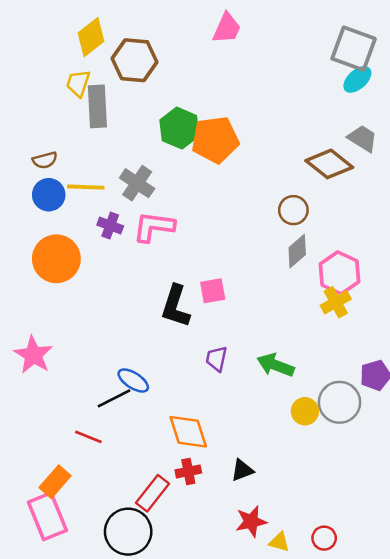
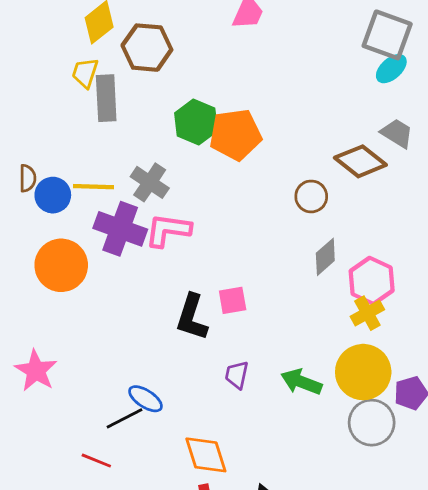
brown semicircle: (45, 160) -> (27, 178), moved, turned -75
brown circle: (293, 210) -> (311, 196), moved
purple cross: (110, 225) -> (120, 229), size x1.8
yellow circle: (305, 411) -> (363, 372), moved, size x1.8

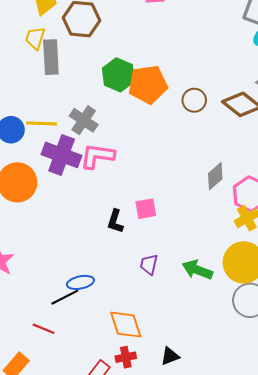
brown circle: (311, 196) -> (194, 100), moved
black L-shape: (192, 317) -> (115, 221), size x0.7
blue ellipse: (145, 399) -> (80, 282), turned -45

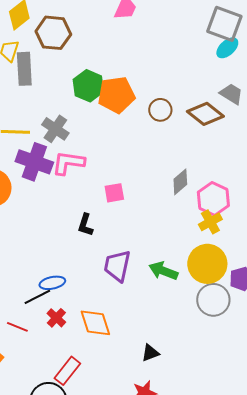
pink square: (146, 209) -> (114, 193), moved
purple trapezoid: (149, 265) -> (117, 266), size x1.6
black triangle: (170, 356) -> (150, 353), moved
red cross: (126, 357) -> (56, 318), moved, turned -36

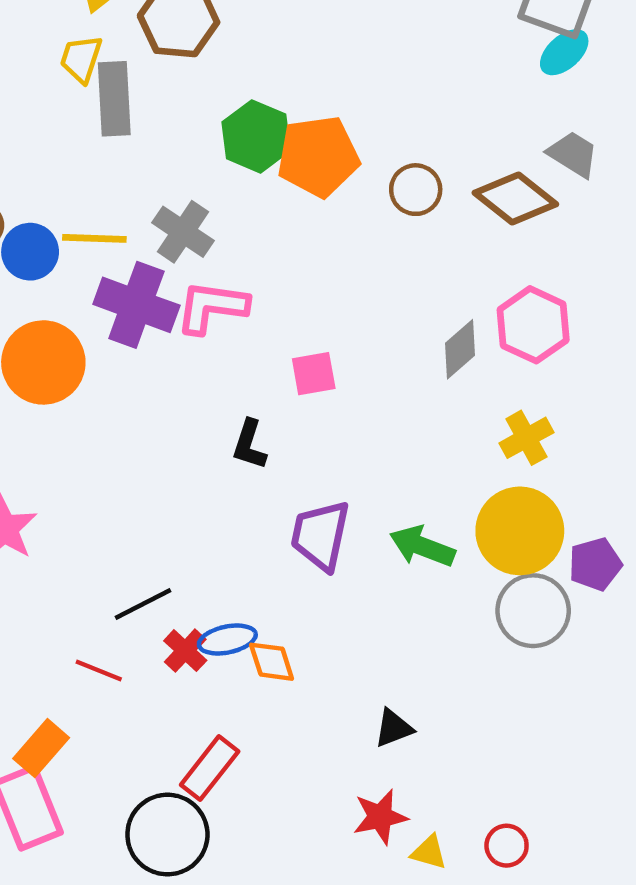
pink hexagon: (213, 199) -> (533, 325), moved
blue ellipse: (52, 283) -> (227, 639), moved
orange diamond: (95, 323) -> (272, 662), size x0.7

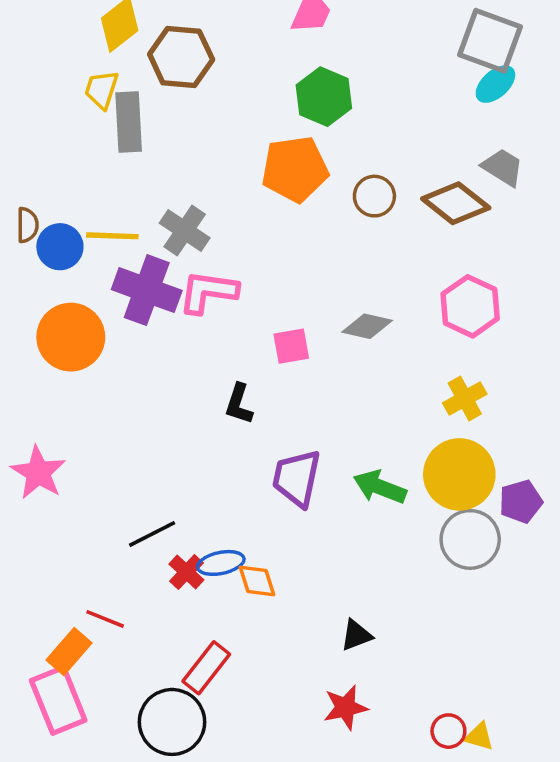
green hexagon: (256, 136) -> (324, 97), moved
gray diamond: (460, 349) -> (367, 326), moved, turned 54
red line: (99, 671) -> (105, 619), moved
yellow triangle: (429, 852) -> (479, 736), moved

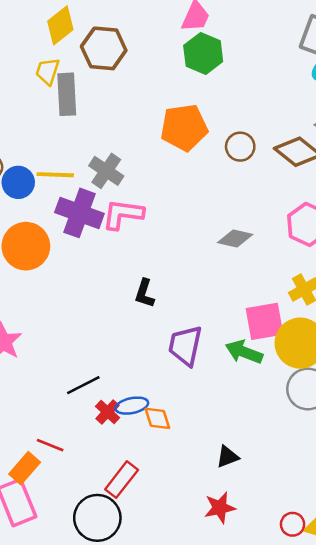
green hexagon: (324, 97) -> (203, 53), moved
pink square: (291, 346) -> (264, 321), moved, size x1.5

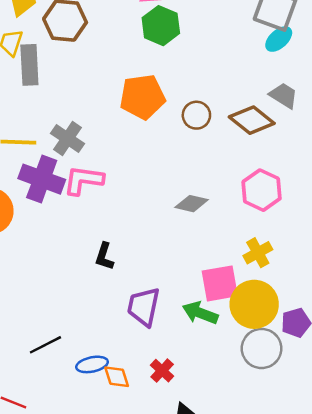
red cross: (108, 412) -> (162, 371), moved

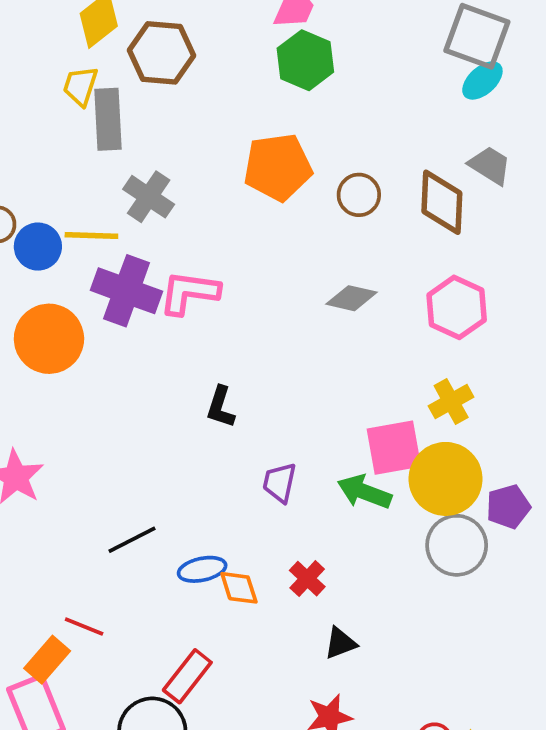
brown diamond: (252, 120) -> (442, 202), turned 54
gray cross: (67, 139) -> (149, 197), moved
gray diamond: (192, 204) -> (351, 298), moved
purple trapezoid: (144, 307) -> (280, 483), size x0.7

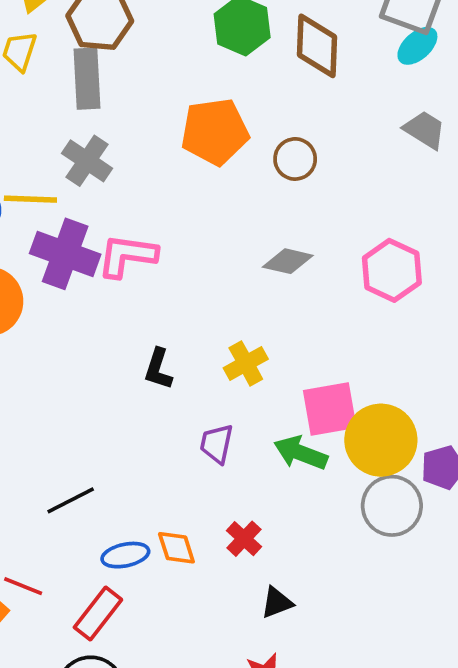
gray rectangle: (108, 119) -> (87, 79), moved
brown diamond: (442, 202) -> (317, 46), moved
yellow cross: (451, 401) -> (246, 363), moved
blue ellipse: (202, 569) -> (125, 555), moved
red rectangle: (187, 676) -> (98, 613), moved

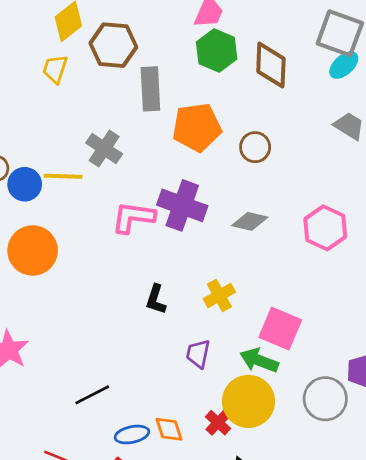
gray rectangle: (87, 79) -> (150, 89), moved
purple cross: (65, 254) -> (182, 205), moved
pink square: (330, 409) -> (280, 329), turned 33
yellow circle: (381, 440) -> (248, 401), moved

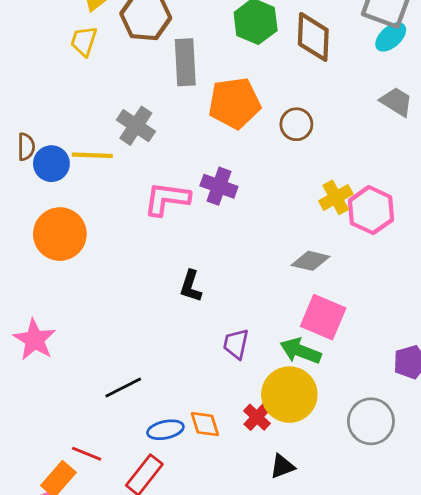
purple cross: (182, 205) -> (219, 186), size x0.7
gray diamond: (250, 221) -> (310, 261), moved
yellow cross: (219, 295) -> (336, 197), moved
gray circle: (325, 399) -> (371, 421), moved

